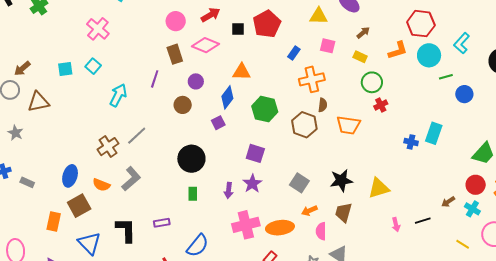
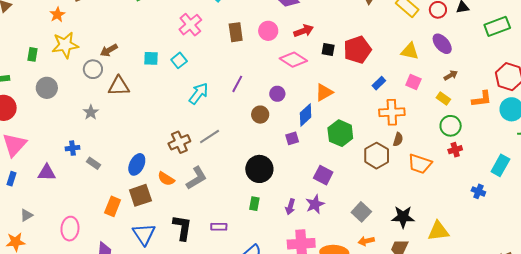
brown rectangle: (175, 54) -> (236, 32), moved
orange triangle: (241, 72) -> (324, 92), turned -42
cyan rectangle: (434, 133) -> (500, 165), moved

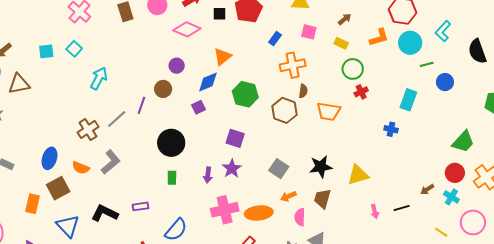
purple line: (237, 84) -> (141, 105), moved
blue diamond: (306, 115) -> (208, 82), turned 30
black L-shape: (182, 228) -> (105, 213), turned -64

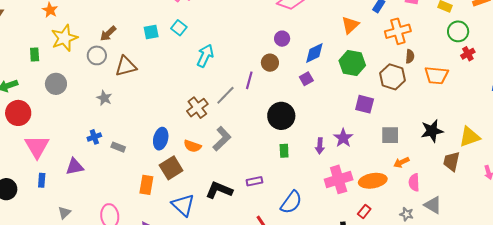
orange triangle: (222, 57) -> (350, 25), moved
purple square: (235, 138) -> (365, 104), moved
gray square: (279, 169) -> (390, 135), turned -30
brown trapezoid: (322, 199) -> (451, 161), moved

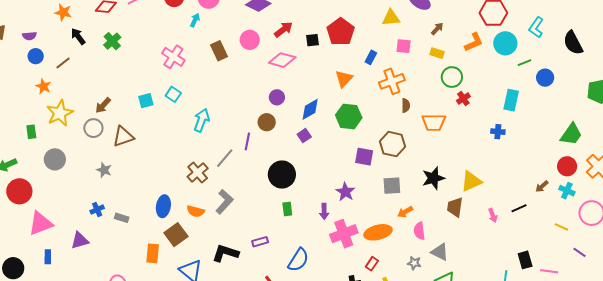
brown hexagon: (392, 77) -> (393, 144), moved
purple arrow: (320, 146) -> (324, 211), moved
pink triangle: (37, 147) -> (41, 223), turned 44

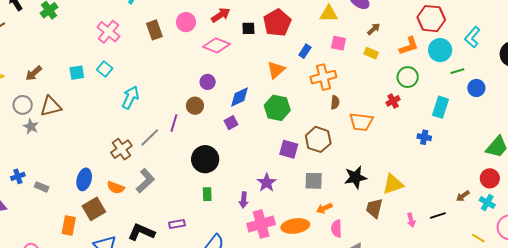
green circle: (452, 77) -> (408, 77), moved
gray circle: (93, 128) -> (23, 105), moved
gray star: (104, 170) -> (31, 126), moved

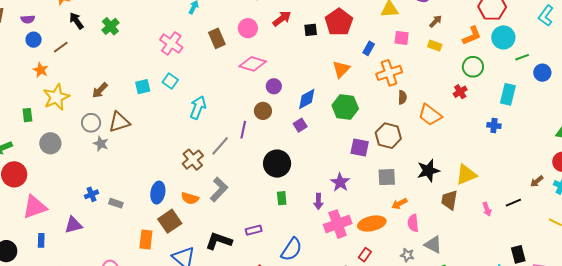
cyan L-shape: (472, 37) -> (546, 16), moved
pink diamond: (216, 45) -> (253, 64), moved
orange trapezoid: (361, 122) -> (430, 115), turned 35

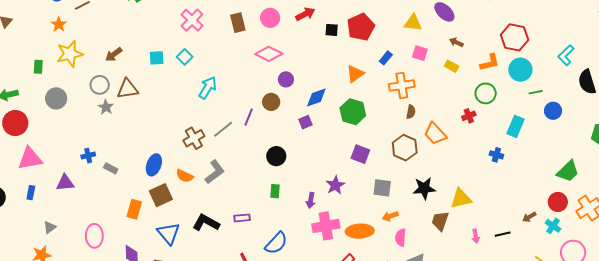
brown arrow: (436, 21) -> (456, 42), turned -120
brown hexagon: (388, 136) -> (405, 148), moved
black circle: (277, 164) -> (276, 156), size x0.7

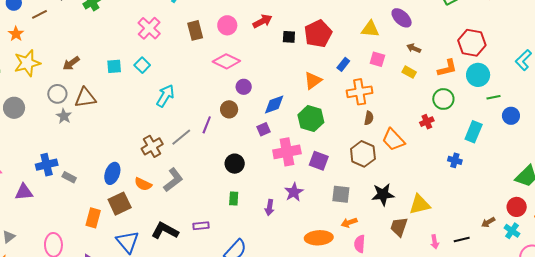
blue cross: (88, 156) -> (47, 165), size x1.5
pink cross: (326, 226) -> (287, 152), moved

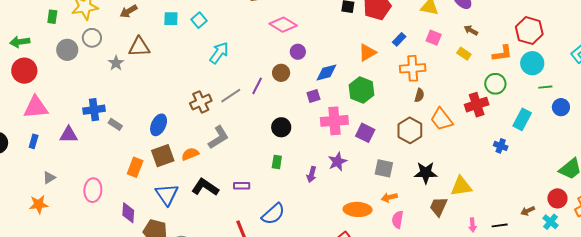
gray circle: (57, 94) -> (92, 38), moved
red cross: (427, 122) -> (477, 105), size x1.6
orange semicircle: (143, 184) -> (190, 154), moved, turned 126

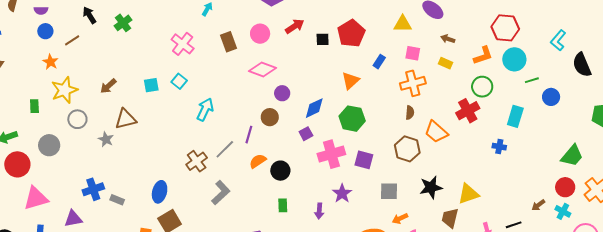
gray circle: (67, 50) -> (49, 145), moved
orange cross: (413, 68) -> (413, 83), moved
orange semicircle: (190, 154) -> (258, 161), moved

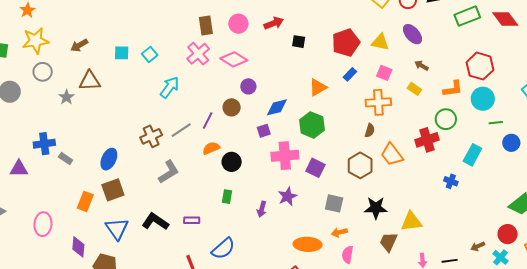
red pentagon: (351, 33) -> (346, 43), moved
pink cross: (183, 44) -> (198, 54), moved

